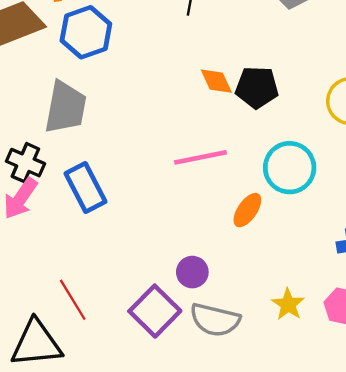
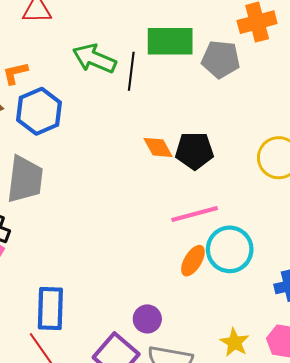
pink line: (200, 157) -> (195, 214), moved
cyan circle: (290, 168) -> (230, 249), moved
blue rectangle: (85, 188) -> (50, 309), moved, turned 33

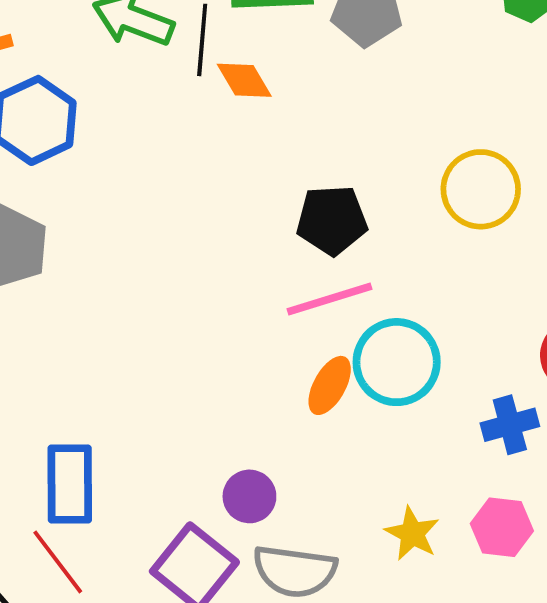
orange diamond: (158, 147) -> (244, 80), moved
black pentagon: (194, 151) -> (332, 220), moved

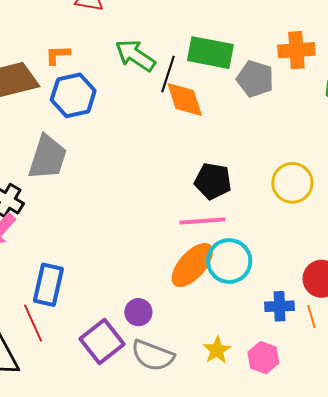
orange diamond: (244, 80) -> (185, 99), size x1.4
orange ellipse: (330, 385) -> (192, 265), size x1.6

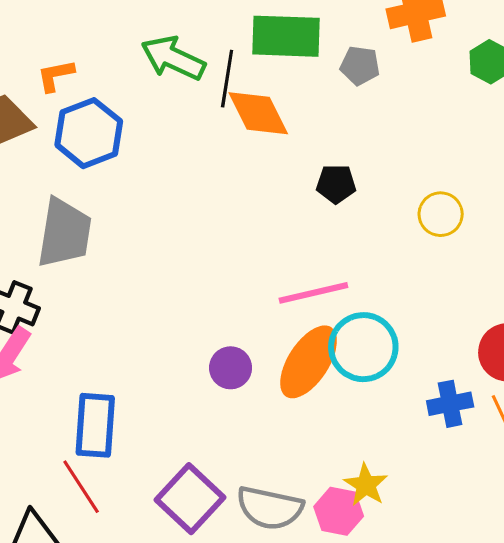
gray pentagon: (255, 79) -> (360, 66), size x0.7
black pentagon: (213, 181) -> (336, 184), moved, size x0.7
yellow circle: (292, 183) -> (441, 214), size x0.7
purple circle: (138, 312) -> (231, 368), moved
pink hexagon: (263, 358) -> (339, 511), moved

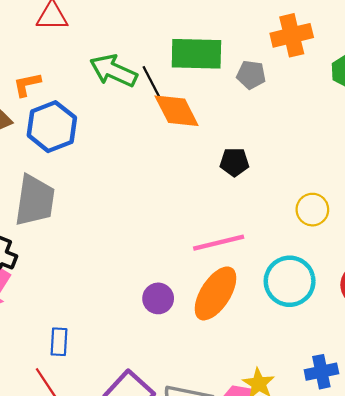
black line: (227, 79) -> (153, 85), turned -36
yellow circle: (441, 214) -> (312, 210), moved
cyan circle: (363, 347) -> (290, 281), moved
blue cross: (450, 404) -> (321, 372), moved
blue rectangle: (95, 425) -> (59, 342), size x0.6

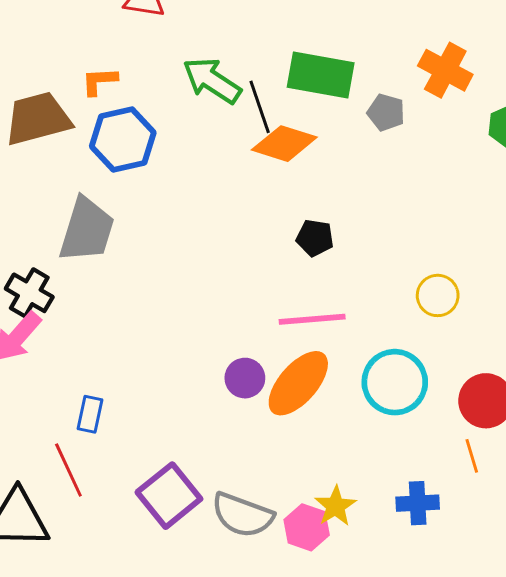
orange cross: (292, 35) -> (445, 70), turned 33
orange diamond: (177, 111) -> (284, 144), turned -54
black pentagon: (234, 162) -> (315, 238), moved
purple circle: (158, 298) -> (245, 378), moved

